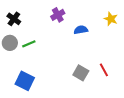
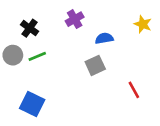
black cross: (14, 19) -> (30, 28), moved
gray square: (81, 73) -> (95, 65), moved, turned 35

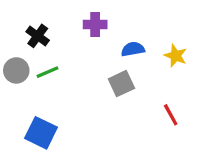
purple cross: (75, 19) -> (95, 24), turned 30
yellow star: (143, 24) -> (176, 56), moved

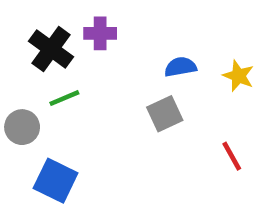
purple cross: (95, 24) -> (100, 33), moved
black cross: (38, 36) -> (51, 49), size x1.4
gray circle: (16, 70) -> (22, 127), moved

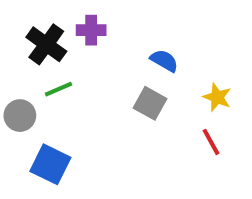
blue semicircle: (180, 67) -> (164, 61), turned 40
yellow star: (238, 76) -> (217, 97), moved
gray square: (165, 114) -> (150, 103), turned -36

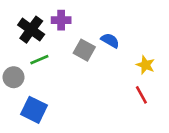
gray square: (150, 103) -> (84, 50), moved

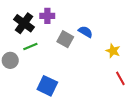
red line: (141, 95) -> (120, 78), moved
blue square: (34, 110) -> (47, 86), moved

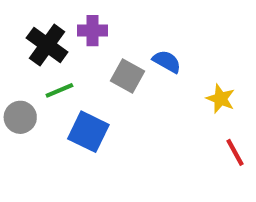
blue square: (47, 86) -> (88, 132), moved

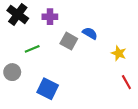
black cross: (47, 45) -> (18, 14), moved
gray circle: (20, 117) -> (12, 72), moved
blue square: (88, 132) -> (48, 89), moved

